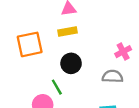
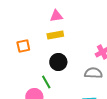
orange square: (30, 44) -> (23, 46), size x0.6

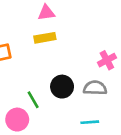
black circle: (58, 62) -> (62, 87), moved

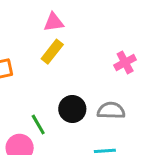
yellow rectangle: (45, 38) -> (52, 52), turned -42
pink cross: (107, 60) -> (125, 62), moved

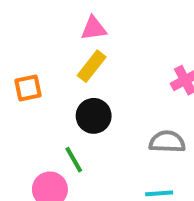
black circle: (72, 109) -> (94, 116), moved

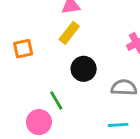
black circle: (94, 116) -> (84, 69), moved

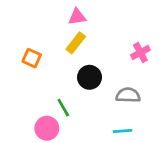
orange square: (23, 49) -> (32, 58), turned 36

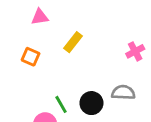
pink triangle: (77, 17) -> (40, 17), moved
black circle: (89, 77) -> (91, 103), moved

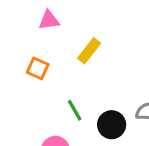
green line: (61, 104) -> (75, 110), moved

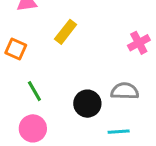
green line: (75, 110) -> (34, 91), moved

